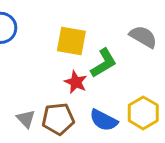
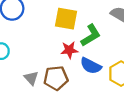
red star: (76, 82) -> (69, 50), turned -30
blue semicircle: (104, 120) -> (91, 66), moved

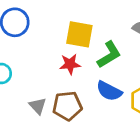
red star: (69, 50) -> (70, 64), moved

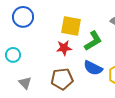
gray triangle: (38, 106) -> (25, 83), moved

